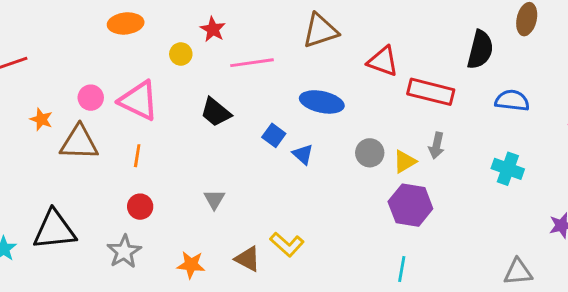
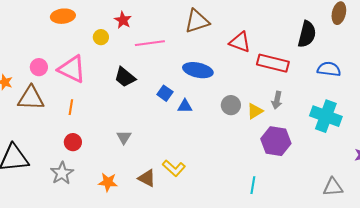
blue triangle: (303, 154) -> (185, 106), turned -42
cyan cross: (508, 169) -> (326, 116), size x1.4
purple hexagon: (410, 205) -> (276, 141), moved

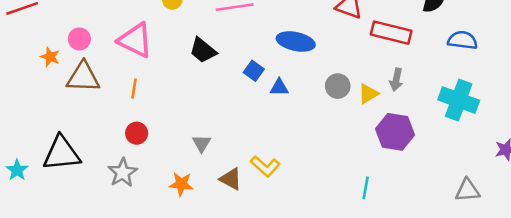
pink circle: (39, 67) -> (79, 39), moved
gray triangle: (124, 137) -> (202, 143), moved

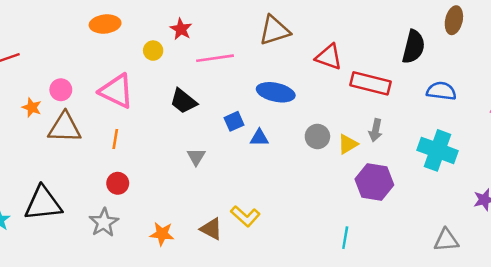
blue square: (254, 71) -> (234, 121), turned 30
gray triangle: (202, 143) -> (196, 157), moved

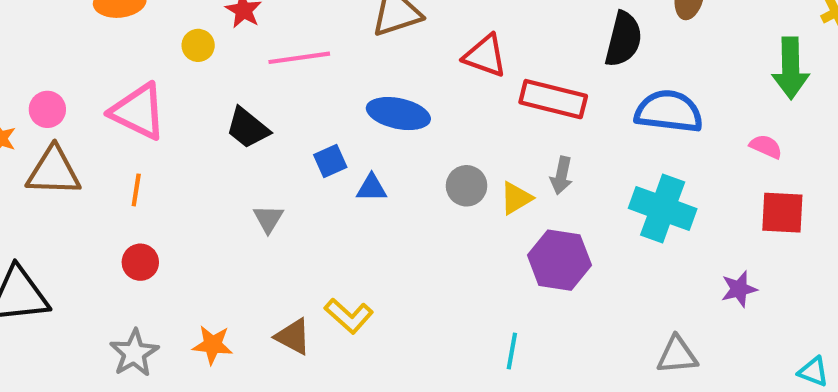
blue semicircle: (441, 91) -> (669, 111), size x1.4
gray star: (104, 222) -> (134, 353), moved

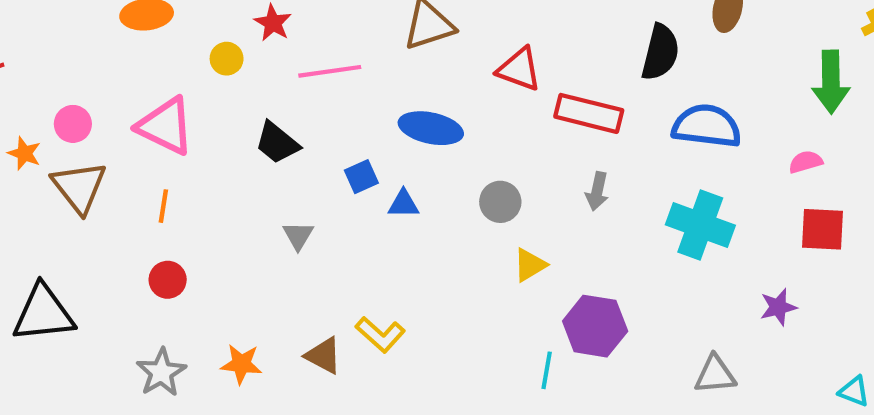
pink semicircle: (766, 147) -> (806, 162), turned -40
brown triangle: (54, 171) -> (79, 187), turned 50
yellow triangle: (516, 198) -> (530, 265), moved
purple hexagon: (559, 260) -> (595, 326), moved

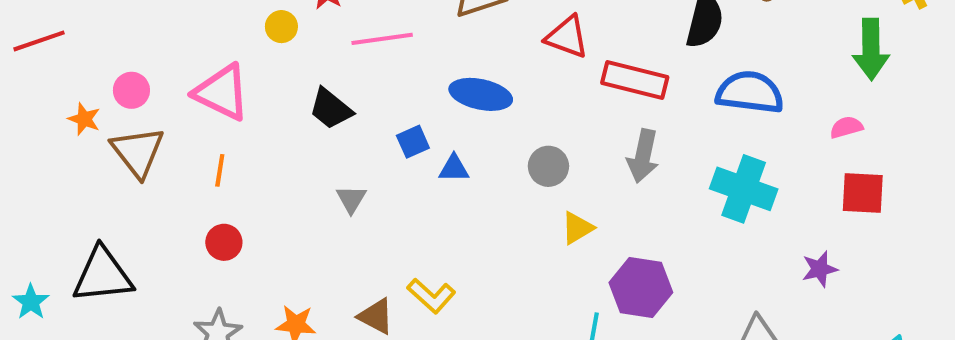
gray arrow: (597, 191) -> (643, 156), size x1.4

